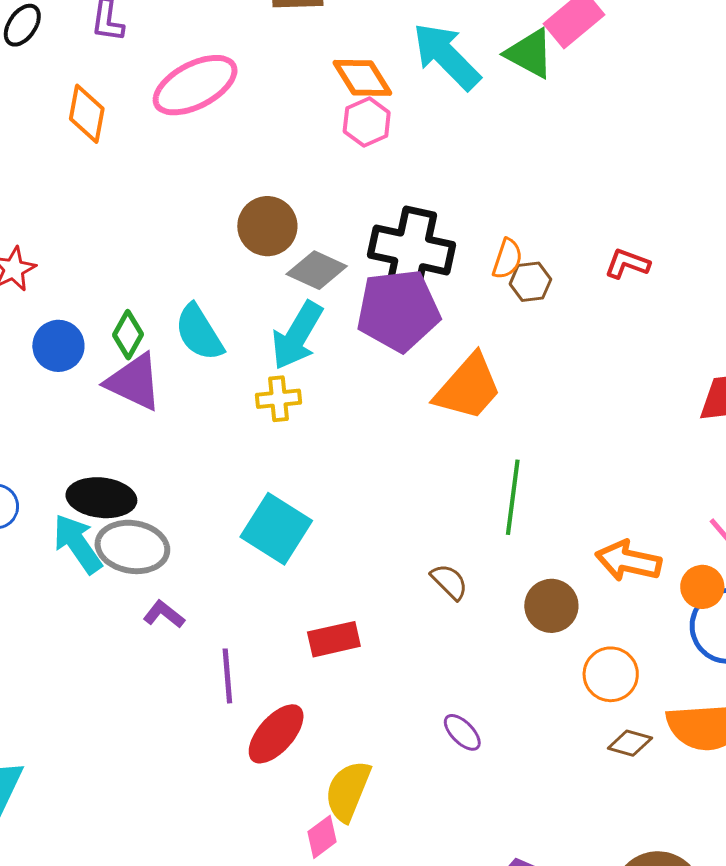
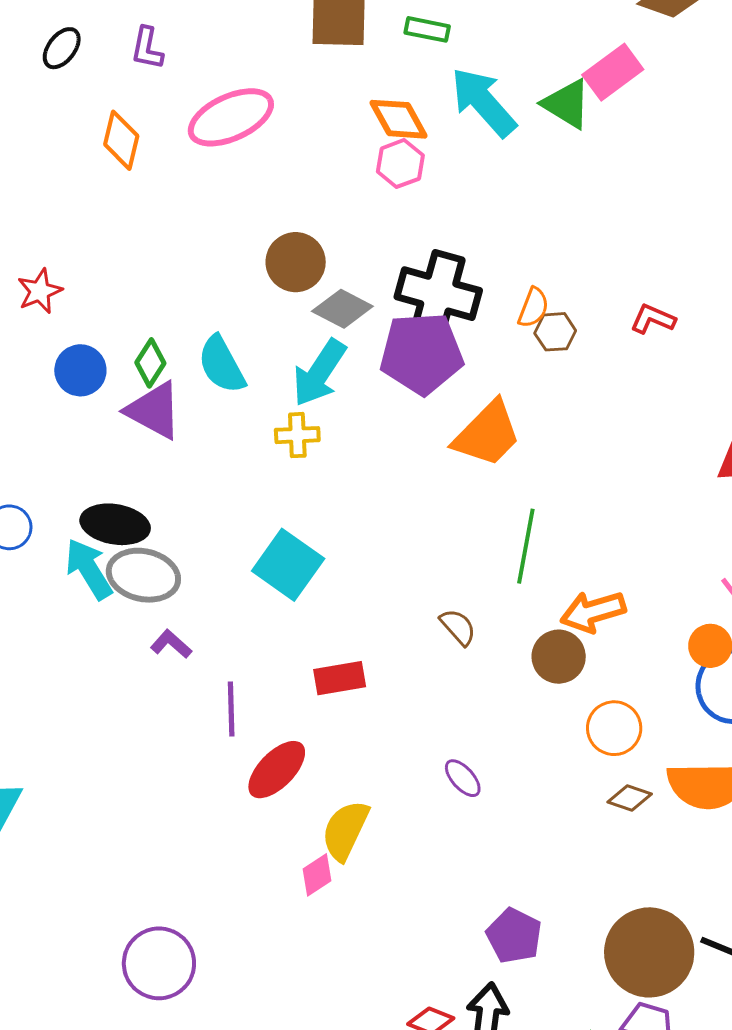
orange arrow: (628, 561) -> (593, 612), moved, turned -32

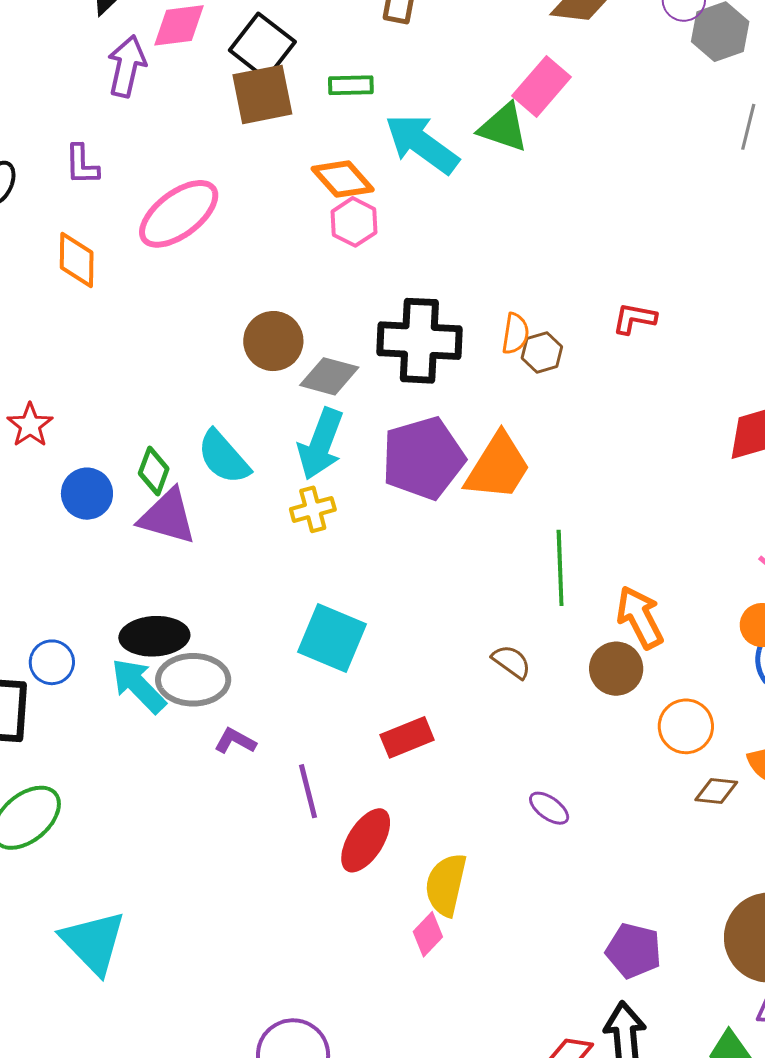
purple pentagon: (422, 353) -> (423, 458), moved
orange arrow: (593, 612) -> (640, 617), turned 92

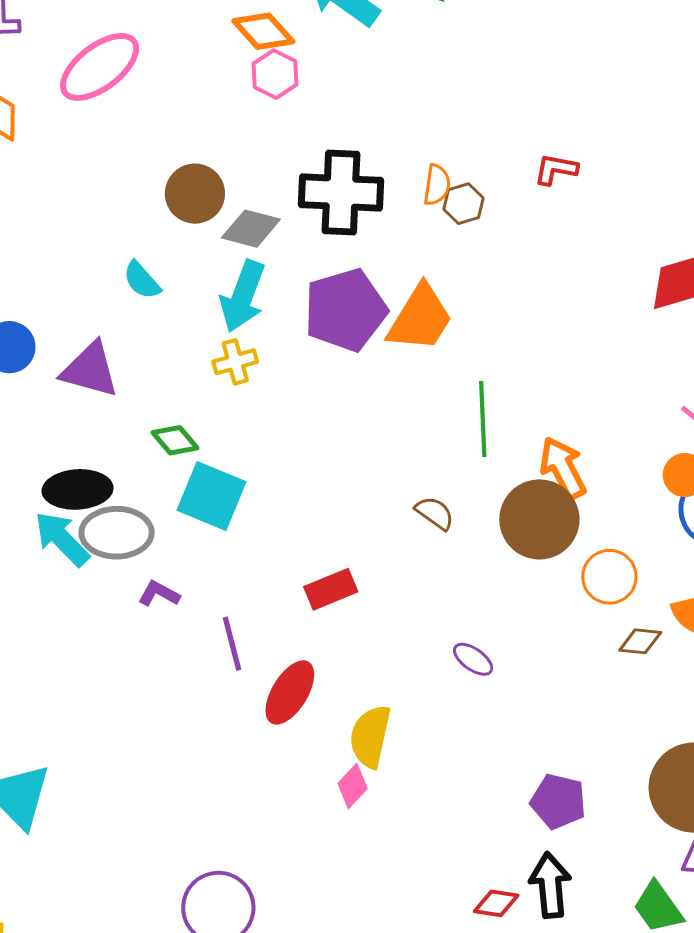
cyan semicircle: (224, 457) -> (142, 280), moved, size x0.7
green diamond: (154, 471) -> (175, 440), moved, turned -60
cyan square: (332, 638) -> (212, 496), moved
brown circle: (616, 669) -> (539, 519), size x1.5

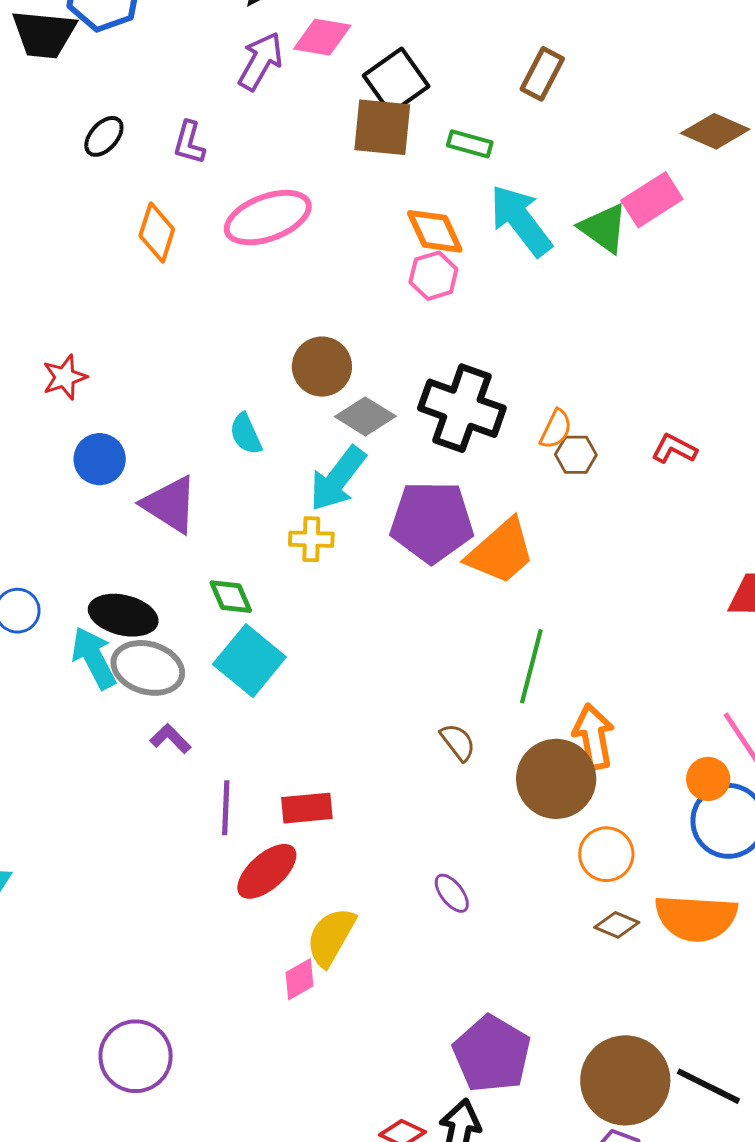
red rectangle: (331, 589) -> (307, 808), moved
purple pentagon: (558, 801) -> (492, 1054), size x1.4

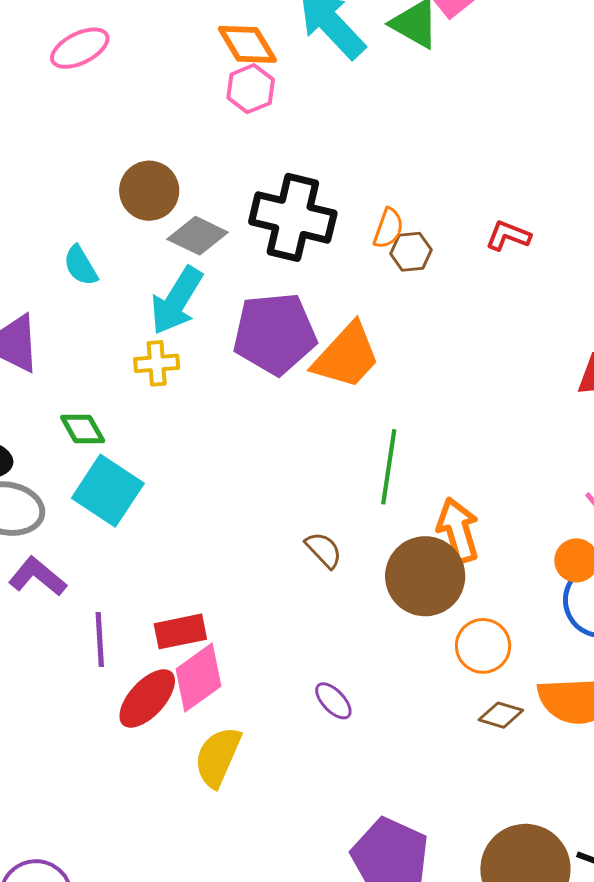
pink ellipse: (268, 218) -> (80, 48), size x0.7
purple L-shape: (170, 739) -> (37, 577), size x1.4
pink diamond: (299, 979) -> (199, 678), moved, size x1.6

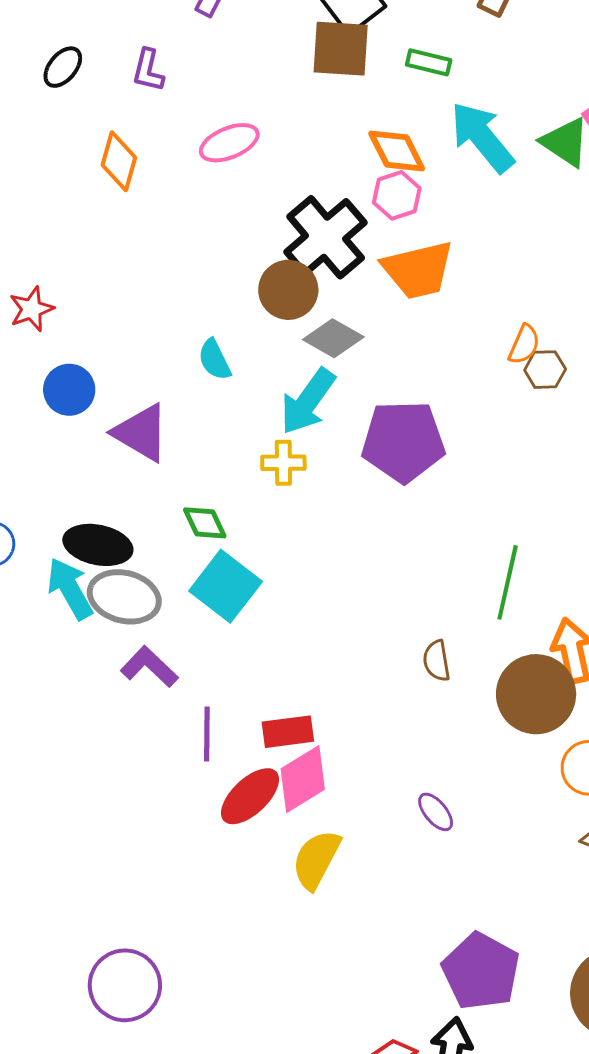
black cross: (293, 217) -> (326, 237), moved, turned 32
orange trapezoid: (346, 356) -> (418, 270), moved, turned 30
brown semicircle: (324, 550) -> (437, 661), turned -150

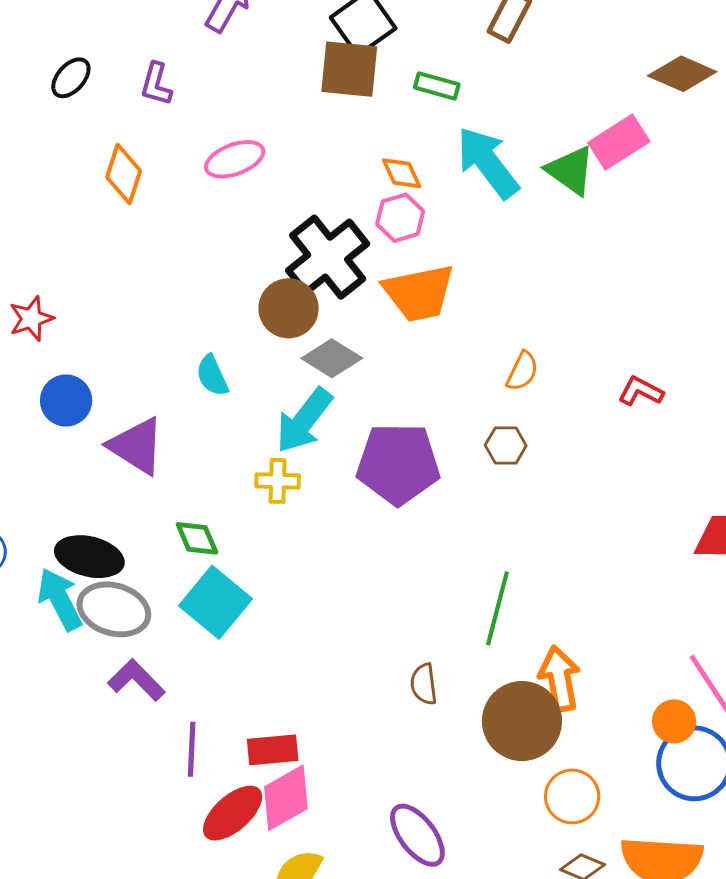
orange diamond: (397, 151) -> (402, 173), size x0.7
brown hexagon: (545, 370) -> (506, 445), moved
purple ellipse: (436, 812) -> (417, 835), size x1.6

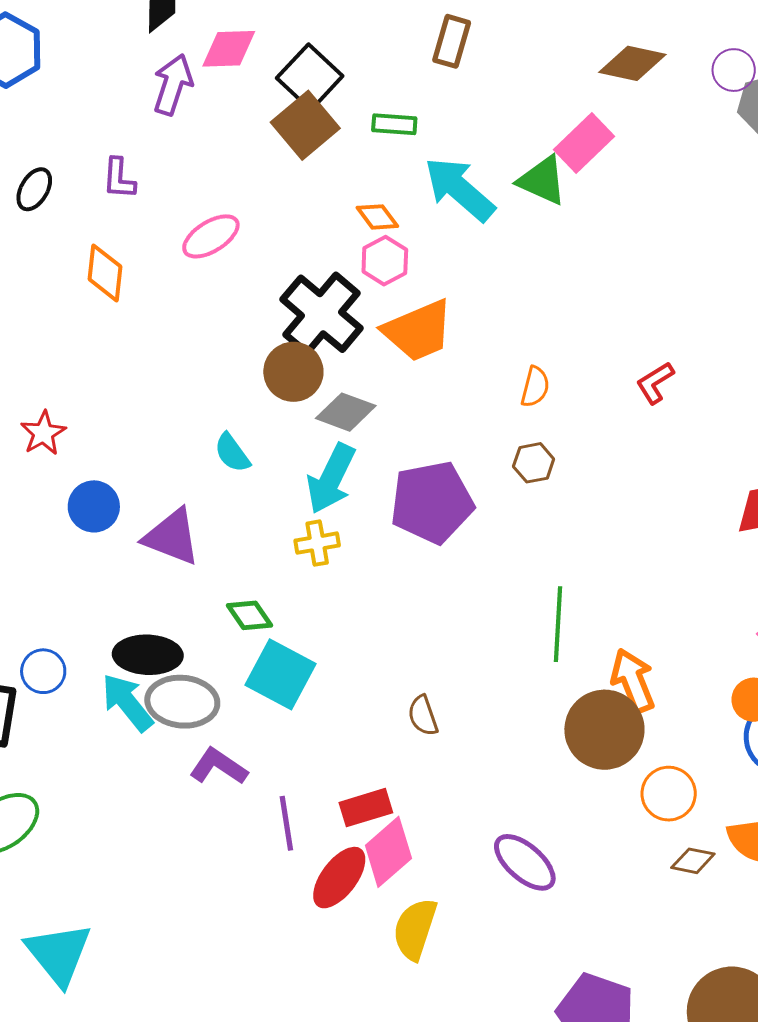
brown square: (349, 69) -> (305, 125), turned -34
red L-shape: (641, 391) -> (655, 383), turned -48
brown semicircle: (424, 684) -> (423, 716), moved

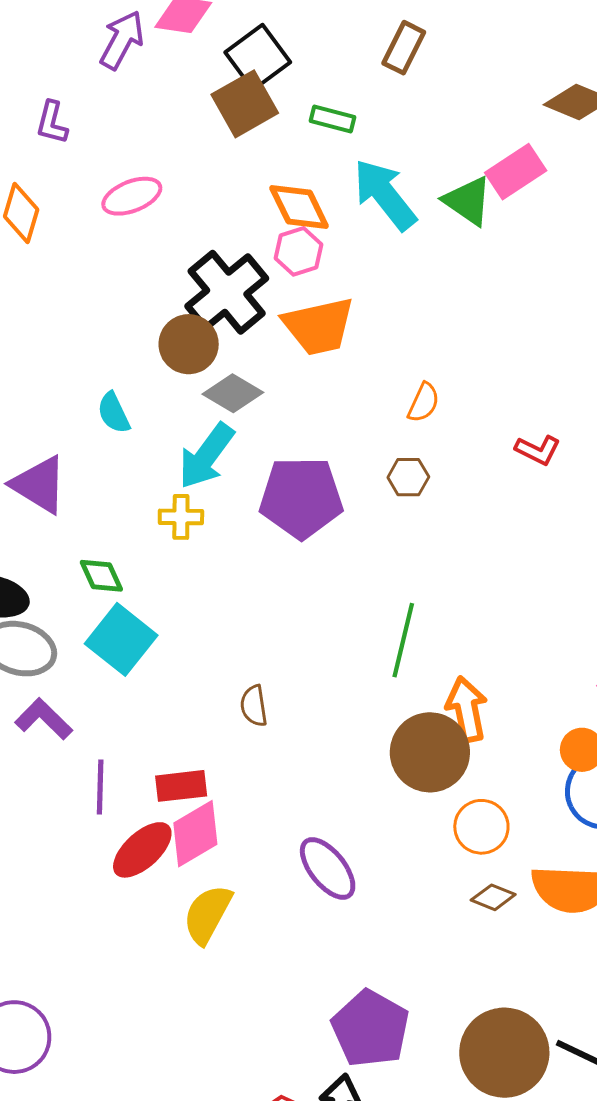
orange diamond: (377, 217) -> (299, 207), size x1.5
red L-shape: (655, 383) -> (538, 450), moved, turned -132

